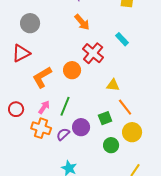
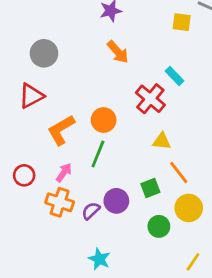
red cross: (93, 53) -> (150, 99), moved
green line: (65, 106) -> (98, 154), moved

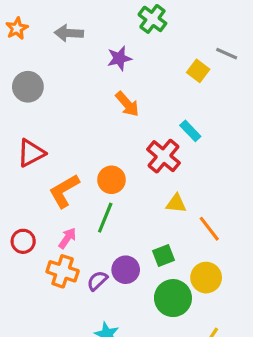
yellow square: (182, 22) -> (198, 71), turned 30
gray circle: (44, 53) -> (28, 87), moved
orange line: (179, 172) -> (209, 229), moved
green circle: (159, 226) -> (173, 298), size x1.5

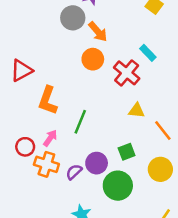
gray circle: (28, 87) -> (73, 18), moved
orange circle: (111, 180) -> (93, 59), moved
orange L-shape: (64, 191) -> (48, 100), turned -40
red circle: (23, 241) -> (25, 147), moved
green circle: (173, 298) -> (118, 186), moved

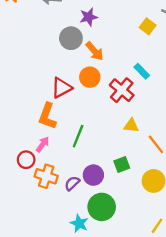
red triangle: (21, 70) -> (62, 88), moved
pink arrow: (50, 138) -> (43, 144), moved
green circle: (118, 186) -> (102, 207), moved

